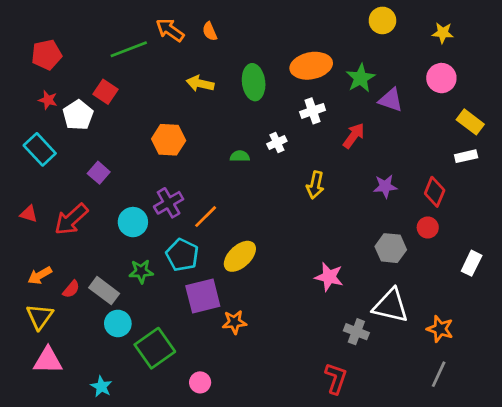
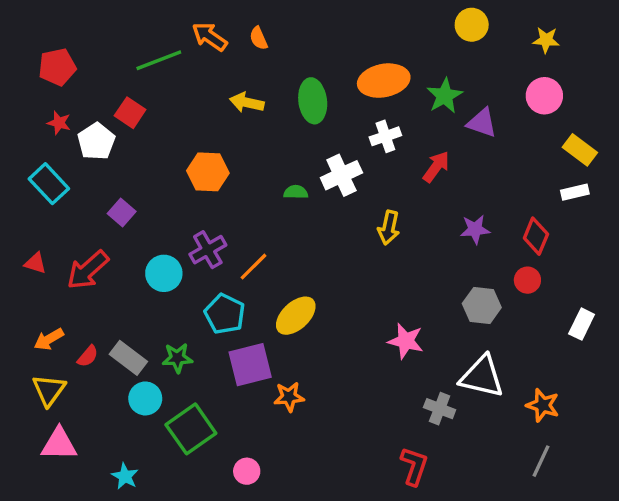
white cross: (277, 142) -> (341, 175), size x1.6
green star: (141, 271) -> (177, 358), moved

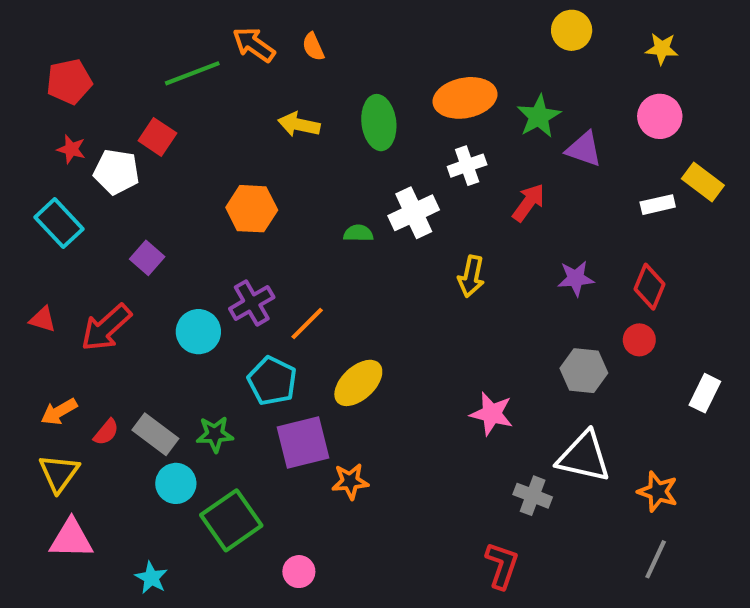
white pentagon: (96, 141) -> (116, 172), turned -30
white rectangle: (575, 192) -> (658, 205), moved

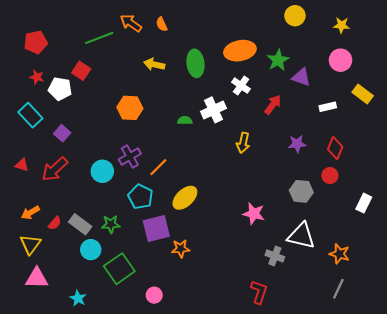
white cross: (467, 166) -> (241, 86), turned -36
white rectangle: (658, 205) -> (328, 107), moved
purple square: (147, 258) -> (62, 133), moved

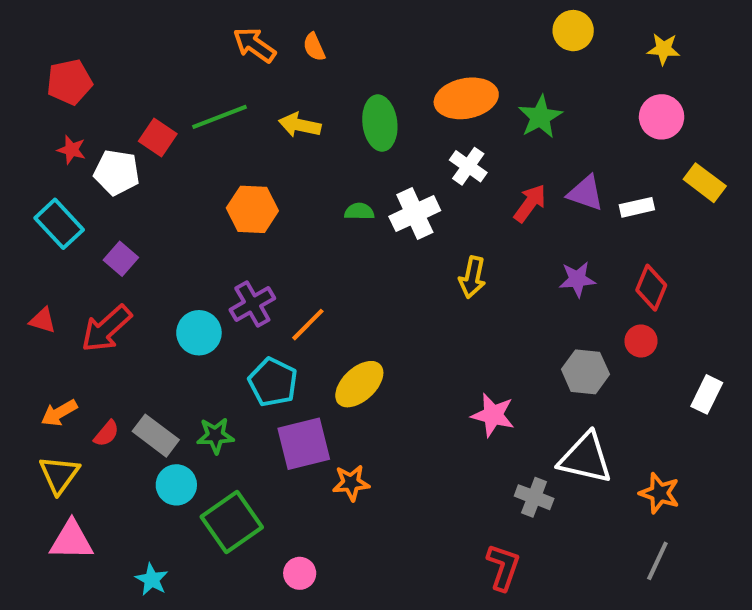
green line: (99, 38) -> (219, 117), moved
purple triangle: (301, 77) -> (585, 193), moved
green semicircle: (185, 120) -> (359, 211), moved

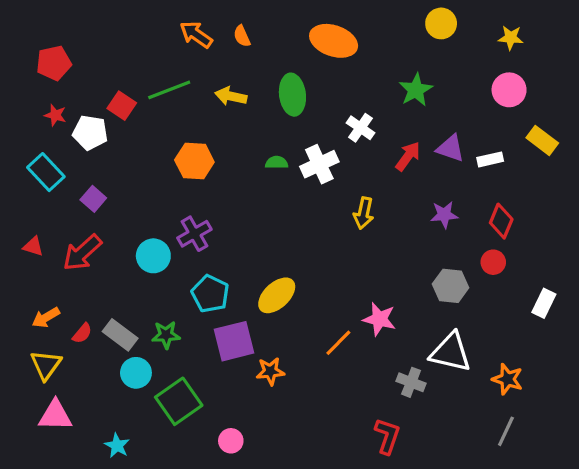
orange ellipse: (466, 98) -> (334, 41), moved, turned 30
orange line: (308, 325) -> (338, 343), moved

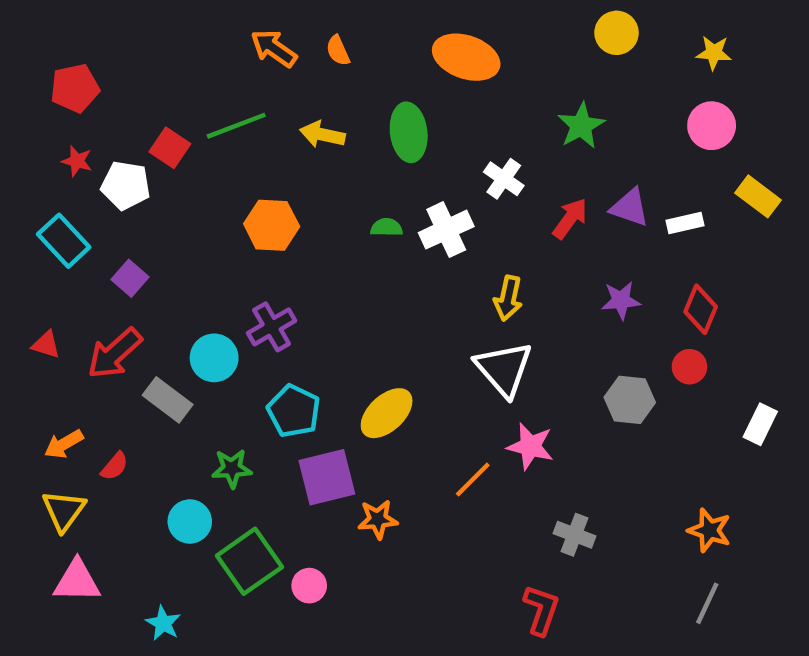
gray rectangle: (120, 335) -> (168, 400), moved
white triangle: (451, 352) -> (504, 369), moved, turned 36
pink circle: (231, 441) -> (309, 586), moved

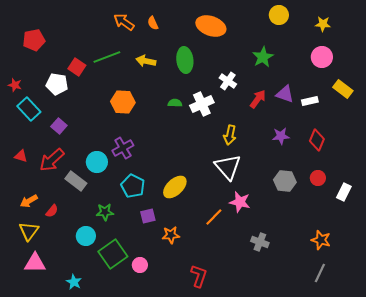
red star: (77, 161) -> (15, 85), moved
red circle: (689, 367) -> (318, 178), moved
purple square: (327, 477) -> (148, 216), size x0.6
red L-shape: (541, 610) -> (199, 276), moved

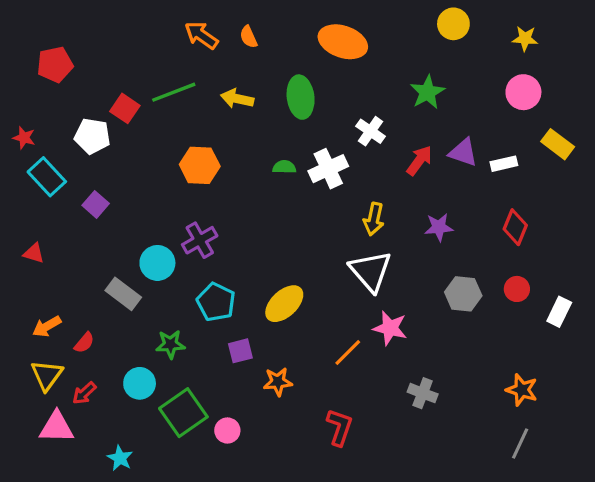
purple star: (281, 136) -> (439, 227), moved
red arrow: (52, 160) -> (84, 393), moved, size x0.6
red L-shape: (199, 276) -> (340, 427), moved

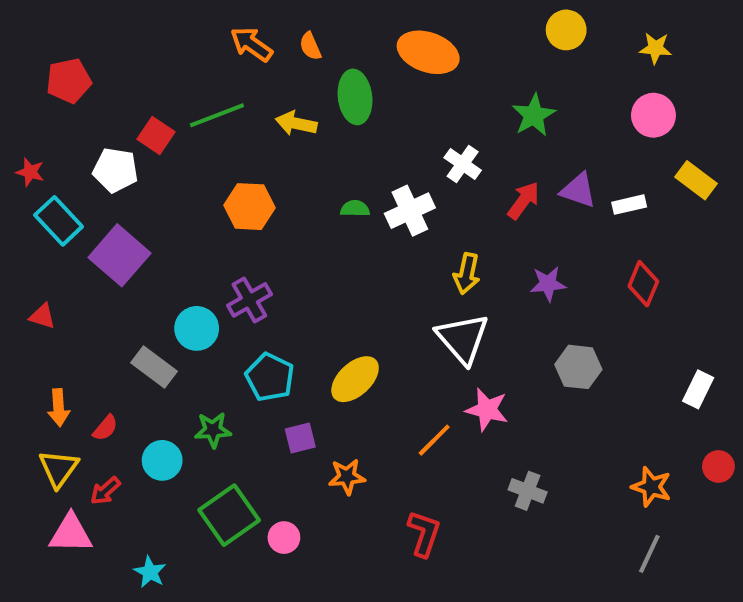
green ellipse: (301, 97) -> (355, 97), moved
purple square: (96, 204) -> (119, 255), size x1.8
red circle: (517, 289) -> (718, 466), moved
orange arrow: (47, 326) -> (59, 408), turned -64
cyan circle: (140, 383) -> (162, 460), moved

